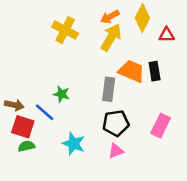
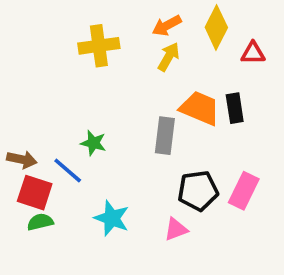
yellow cross: (65, 30) -> (99, 46), turned -35
yellow arrow: (111, 37) -> (169, 57), size x0.7
black pentagon: (116, 123) -> (198, 191), moved

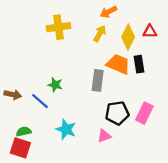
orange arrow: (167, 26) -> (108, 12), moved
yellow diamond: (216, 27) -> (128, 37), moved
red square: (35, 193) -> (20, 148), moved

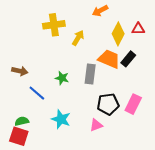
yellow arrow: (100, 34) -> (78, 38), moved
black rectangle: (139, 64) -> (128, 59), turned 49
green star: (55, 85) -> (62, 78), moved
brown arrow: (13, 95) -> (20, 71), moved

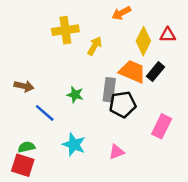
black pentagon: (108, 104) -> (123, 104), moved

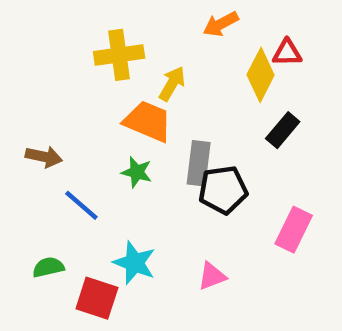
red triangle: (168, 35) -> (287, 53), moved
orange trapezoid: (132, 72) -> (148, 121), moved
red square: (23, 165) -> (97, 298), moved

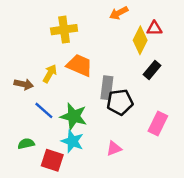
yellow arrow: (172, 84) -> (50, 74), moved
green star: (137, 172) -> (74, 116), moved, size x1.6

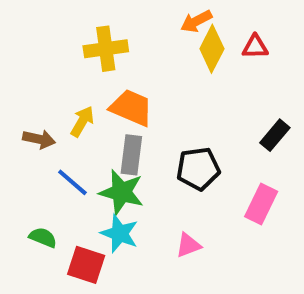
yellow diamond: (140, 40) -> (212, 49), moved
black rectangle: (152, 70) -> (275, 135), moved
gray rectangle: (107, 88) -> (131, 155), moved
green semicircle: (26, 144) -> (43, 237), turned 35

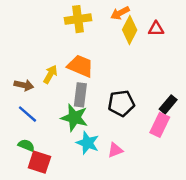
yellow cross: (106, 49) -> (78, 19), moved
black rectangle: (275, 135) -> (168, 104), moved
blue line: (72, 182) -> (27, 114), moved
cyan star: (120, 233) -> (88, 143), moved
red square: (86, 265) -> (39, 162), moved

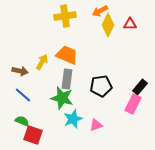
cyan star: (88, 143) -> (73, 119), turned 30

